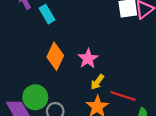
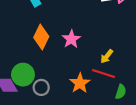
yellow arrow: (97, 82) -> (107, 56), moved

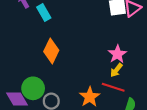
pink star: (71, 39) -> (117, 54), moved

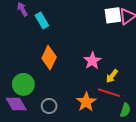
pink star: (117, 54) -> (92, 61), moved
green circle: (33, 88) -> (23, 84), moved

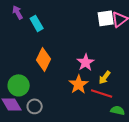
orange star: (86, 102) -> (79, 84), moved
gray circle: (49, 106) -> (35, 106), moved
green semicircle: (125, 110) -> (118, 110), turned -96

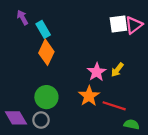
orange diamond: (44, 59) -> (46, 52), moved
yellow arrow: (105, 77) -> (117, 70), moved
green circle: (19, 85) -> (46, 97), moved

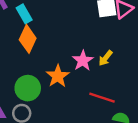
orange star: (89, 96) -> (58, 76), moved

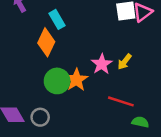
cyan rectangle: (24, 14) -> (57, 19), moved
green circle: (28, 88) -> (57, 81), moved

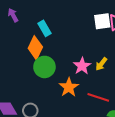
orange star: (76, 80) -> (69, 87), moved
green circle: (57, 81) -> (44, 67), moved

